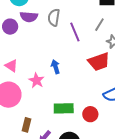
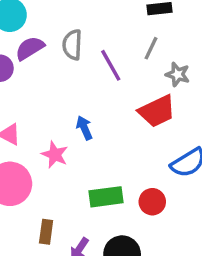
purple semicircle: (29, 17) -> (30, 48), turned 150

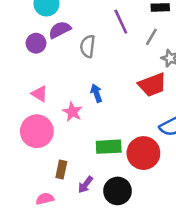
gray semicircle: (72, 45) -> (88, 46), moved
purple line: (111, 65) -> (121, 22), moved
red circle: (152, 202) -> (143, 153), size x1.6

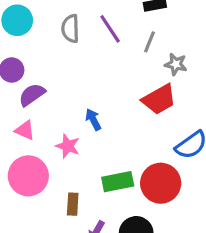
purple semicircle: (60, 30) -> (32, 95), moved
gray semicircle: (88, 46) -> (70, 29), moved
brown rectangle: (61, 170) -> (73, 204), moved

